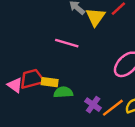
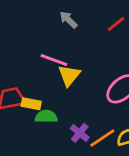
yellow triangle: (95, 17) -> (69, 75), moved

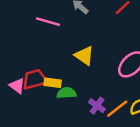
pink line: (54, 60) -> (48, 22), moved
yellow triangle: (69, 75) -> (84, 56), turned -30

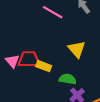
green semicircle: (67, 93) -> (68, 79), moved

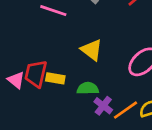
red trapezoid: (29, 59) -> (36, 74), turned -65

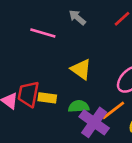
purple cross: (103, 106) -> (94, 122), size x1.6
orange line: (126, 110) -> (113, 110), moved

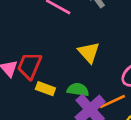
yellow rectangle: (47, 98) -> (45, 89), moved

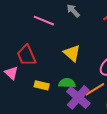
red trapezoid: (29, 66) -> (26, 55), moved, turned -40

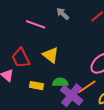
yellow triangle: (72, 53) -> (51, 55), moved

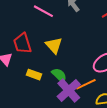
green semicircle: (60, 82) -> (59, 75), turned 35

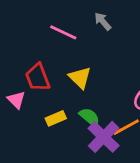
yellow rectangle: (34, 75) -> (56, 118), turned -40

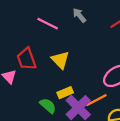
green semicircle: (90, 117) -> (48, 106), moved
yellow rectangle: (56, 118) -> (65, 93), moved

